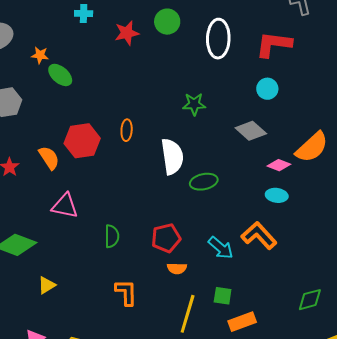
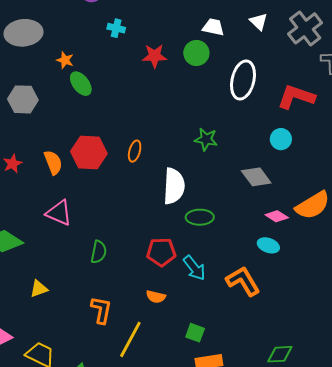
red pentagon: (166, 238) -> (161, 252), moved
cyan arrow: (221, 248) -> (194, 268), moved
yellow triangle: (47, 285) -> (39, 289), moved
yellow line: (188, 314) -> (130, 339), moved

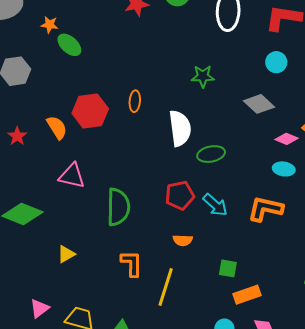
green semicircle: (99, 252) -> (118, 207), size x1.6
orange L-shape: (243, 281) -> (265, 209), turned -36

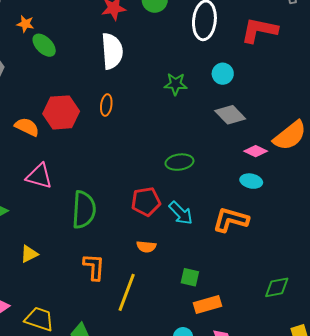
cyan circle: (276, 62) -> (223, 74), moved
orange semicircle: (57, 127) -> (27, 127), turned -35
white semicircle: (180, 128) -> (112, 51), moved

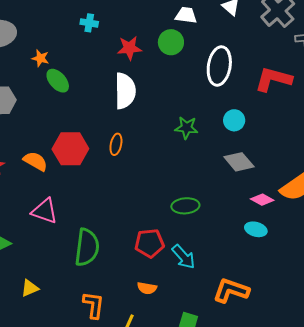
orange L-shape: (231, 220) -> (231, 291), moved

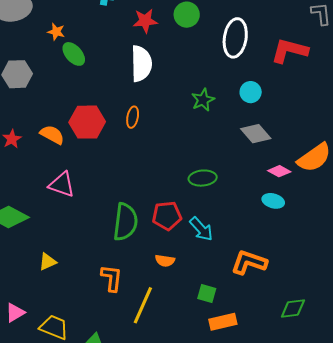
green star: (186, 128) -> (203, 100), turned -30
green semicircle: (87, 247) -> (125, 222), moved

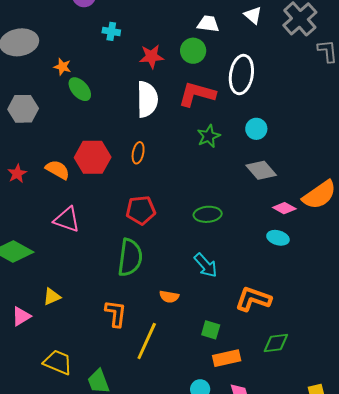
red L-shape: (289, 51) -> (197, 94), moved
red pentagon: (167, 216) -> (141, 210), moved
green diamond: (293, 308) -> (276, 343), moved
pink triangle: (15, 313) -> (21, 316), moved

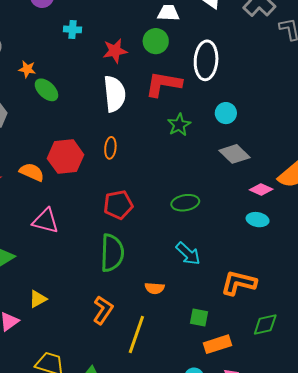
orange L-shape: (116, 314) -> (103, 310), turned 32

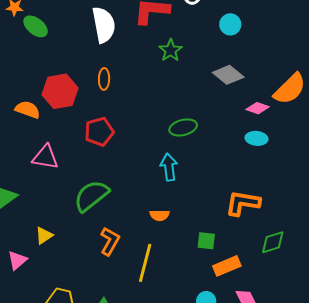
cyan circle: (226, 113) -> (230, 24), moved
red pentagon: (118, 205) -> (99, 132), moved
green semicircle: (112, 253) -> (91, 196), moved, turned -126
cyan arrow: (188, 254) -> (169, 167), moved, turned -136

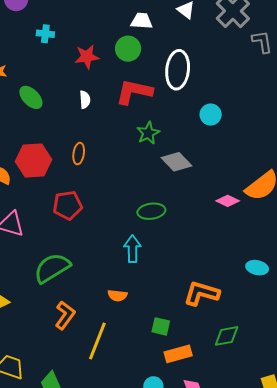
white semicircle: (104, 25) -> (85, 100), size x0.5
green ellipse: (36, 26) -> (31, 97), moved
gray diamond: (228, 75) -> (176, 162), moved
cyan ellipse: (257, 138) -> (257, 268), moved

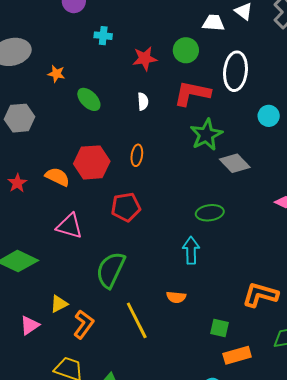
white trapezoid: (142, 21) -> (213, 23), moved
green star: (148, 133) -> (206, 135), size x1.4
green semicircle: (52, 268) -> (111, 270), turned -33
orange L-shape: (65, 315) -> (84, 324), moved
yellow line: (97, 341) -> (137, 320), moved, turned -48

